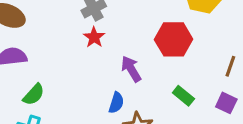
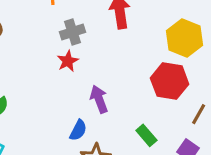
red hexagon: (174, 39) -> (170, 81), moved

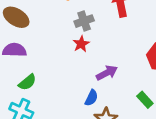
purple arrow: (99, 99) -> (107, 73), turned 85

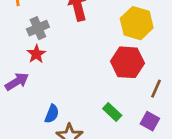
purple arrow: (107, 73) -> (17, 82), moved

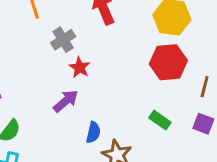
red star: (36, 54) -> (80, 67), moved
purple arrow: (17, 82) -> (66, 101), moved

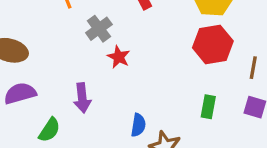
purple arrow: (66, 101) -> (82, 98), moved, turned 128
green rectangle: (160, 120) -> (208, 107), turned 70

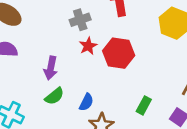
red hexagon: (213, 44) -> (119, 53), moved
green semicircle: (49, 130) -> (54, 96), moved

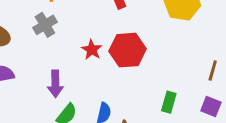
gray cross: (80, 20) -> (45, 25), moved

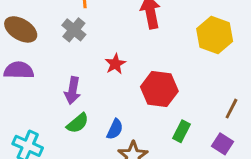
gray cross: (45, 25) -> (74, 30), turned -30
red hexagon: (128, 50) -> (159, 89), moved

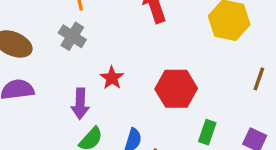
red star: (115, 64) -> (112, 78), moved
brown line: (231, 109) -> (259, 79), moved

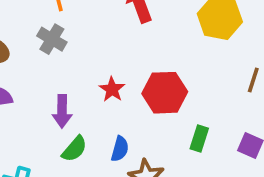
red star: (112, 78) -> (112, 89), moved

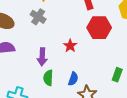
red hexagon: (165, 93) -> (99, 28), moved
green semicircle: (74, 149) -> (48, 78), turned 140

